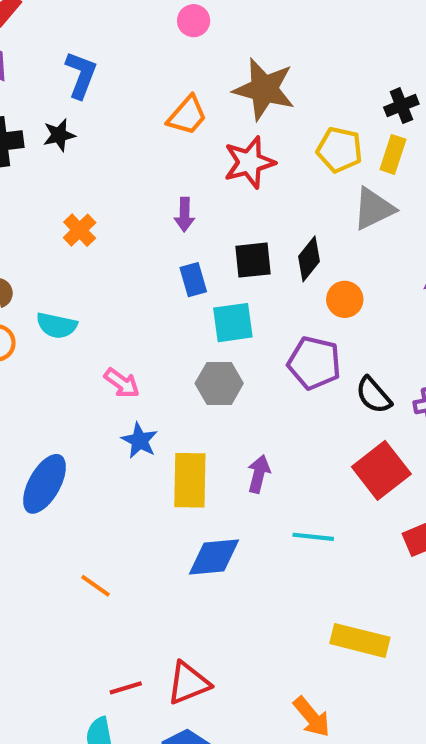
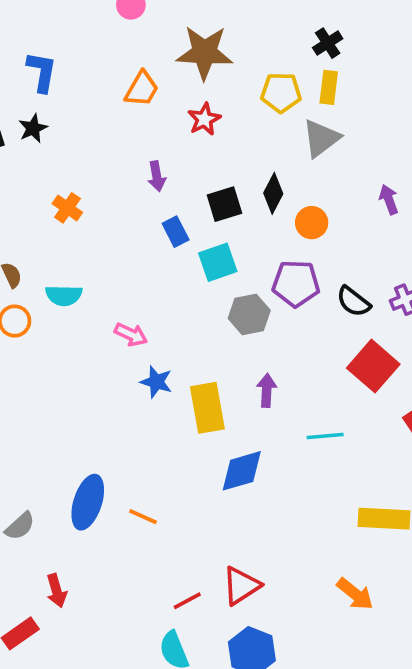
red star: (249, 162) -> (204, 119), size x0.7
gray hexagon: (219, 383) -> (249, 314), moved
blue ellipse: (44, 484) -> (88, 502), moved

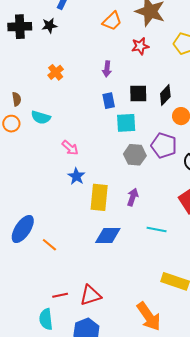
orange arrow: (355, 594) -> (149, 316), size x1.4

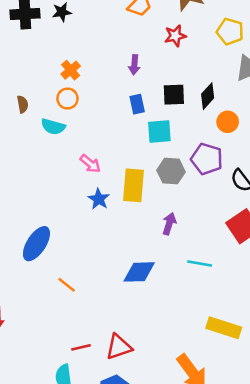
orange circle: (11, 124) -> (67, 99), moved
yellow rectangle: (99, 197) -> (134, 185), moved
blue ellipse: (23, 229) -> (36, 244), moved

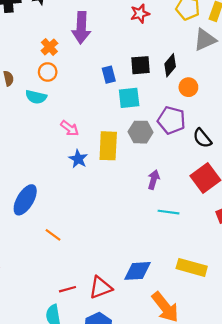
purple arrow: (134, 65) -> (81, 28), moved, size x1.8
purple arrow: (169, 224) -> (154, 180), moved
blue diamond: (139, 272) -> (138, 271), moved

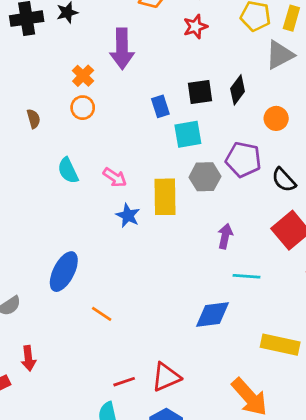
orange circle: (188, 87) -> (276, 118), moved
cyan semicircle: (36, 97) -> (68, 171), moved, turned 54
blue diamond: (138, 271) -> (212, 315), moved

